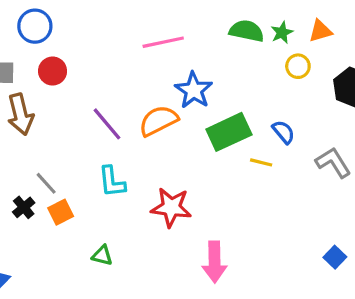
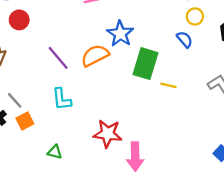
green rectangle: (229, 132) -> (146, 64), turned -48
blue semicircle: (284, 132) -> (185, 39), moved
red star: (171, 207) -> (108, 134), moved

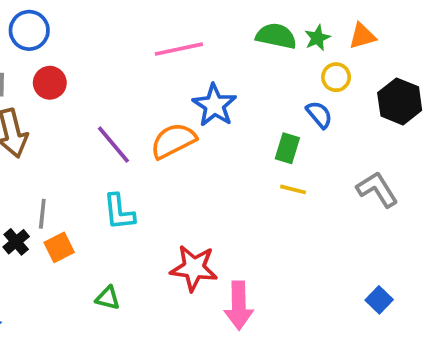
green rectangle: (146, 64) -> (287, 148), moved, size x0.6
gray line: (15, 100) -> (42, 214), turned 48

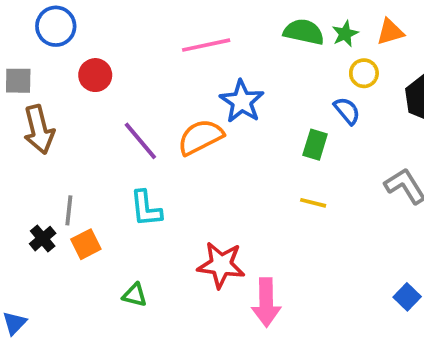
red circle: (50, 83) -> (95, 75), moved
yellow line: (293, 189) -> (313, 203), moved

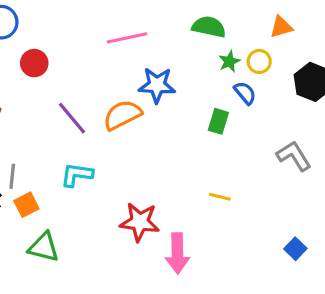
green star: (345, 34) -> (229, 61), moved
blue star: (242, 101) -> (157, 85), turned -30
yellow line: (313, 203) -> (220, 197), moved
cyan L-shape: (146, 208) -> (77, 175), turned 104
green triangle: (135, 295) -> (44, 247), moved, size x1.5

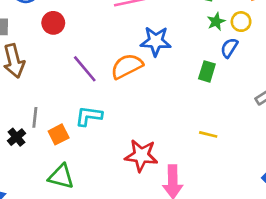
blue semicircle: (245, 93) -> (229, 48), turned -108
orange square: (26, 205) -> (59, 134), moved

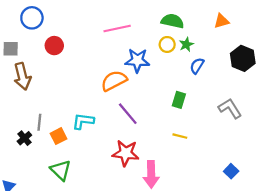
yellow circle: (241, 22) -> (167, 44), moved
purple line: (85, 69) -> (128, 114), moved
green rectangle: (207, 71) -> (179, 100), moved
green triangle: (61, 177) -> (61, 170), turned 30

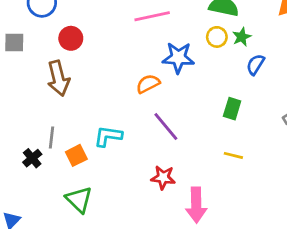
brown arrow: (22, 76) -> (58, 78), moved
orange semicircle: (114, 81) -> (148, 84), size x0.7
red star: (126, 153) -> (163, 178), size x0.7

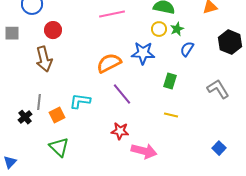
blue star: (178, 58) -> (143, 53), moved
orange semicircle: (148, 84) -> (109, 63), size x1.4
pink arrow: (196, 205) -> (144, 151), turned -75

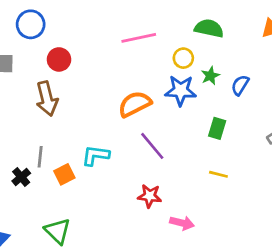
yellow circle: (159, 29) -> (183, 58), moved
green star: (177, 29) -> (210, 76), moved
green triangle: (59, 147) -> (58, 231), moved
pink arrow: (144, 151) -> (182, 223), size x0.7

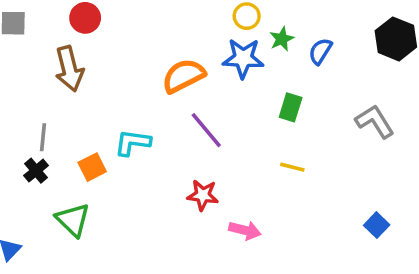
gray line: (40, 157) -> (43, 137), moved
green triangle: (58, 231) -> (73, 220), moved

